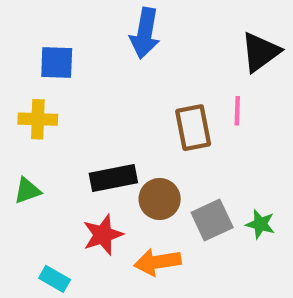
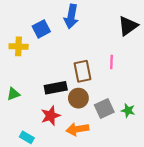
blue square: (57, 63) -> (41, 29), moved, turned -30
pink line: (237, 111) -> (111, 62), moved
yellow cross: (38, 119) -> (19, 46), moved
brown rectangle: (193, 128) -> (83, 71), moved

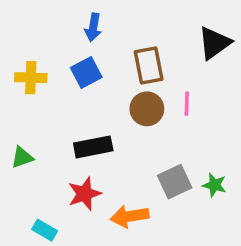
blue arrow: (71, 16) -> (93, 27), moved, size x0.7
blue square: (41, 29) -> (86, 72), moved
brown rectangle: (83, 71) -> (149, 66), moved
brown circle: (78, 98) -> (147, 109), moved

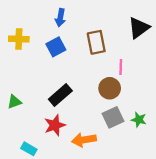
yellow cross: (31, 78) -> (19, 39), moved
brown circle: (147, 109) -> (110, 88), moved
black rectangle: (93, 147) -> (60, 95), turned -30

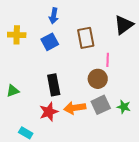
black rectangle: (60, 95) -> (54, 85), turned -60
orange arrow: (84, 140) -> (75, 108), moved

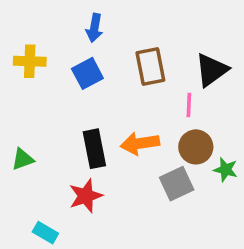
black triangle: (124, 25) -> (212, 70), moved
brown circle: (98, 79) -> (196, 147), moved
green star: (124, 107) -> (226, 170), moved
orange arrow: (75, 108) -> (140, 143), moved

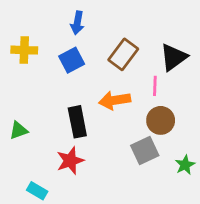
brown rectangle: (150, 66) -> (123, 54), turned 48
orange arrow: (140, 143) -> (115, 100), moved
green star: (226, 170) -> (185, 165), moved, turned 30

